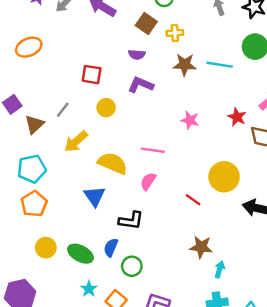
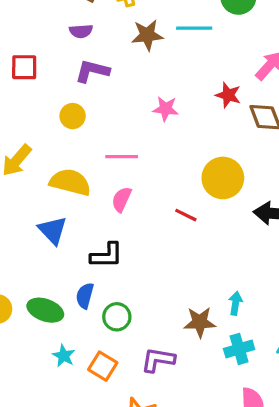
yellow circle: (106, 108) -> (73, 116), moved
brown star: (201, 247) -> (200, 322), moved

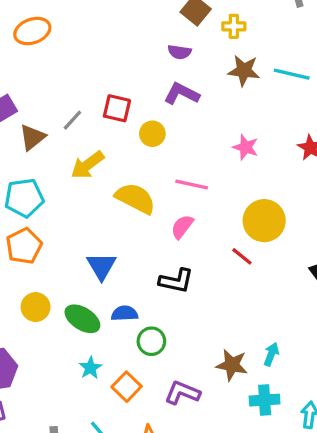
red square: (24, 67) -> (117, 108), moved
yellow circle: (223, 178) -> (264, 221), moved
blue triangle: (53, 230) -> (101, 266), moved
black L-shape: (107, 255) -> (176, 281), moved
blue semicircle: (85, 296) -> (125, 313), turned 60

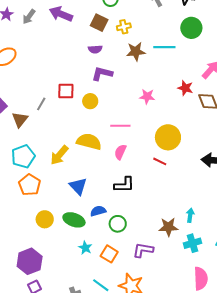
yellow arrow: (88, 165) -> (59, 155), moved

